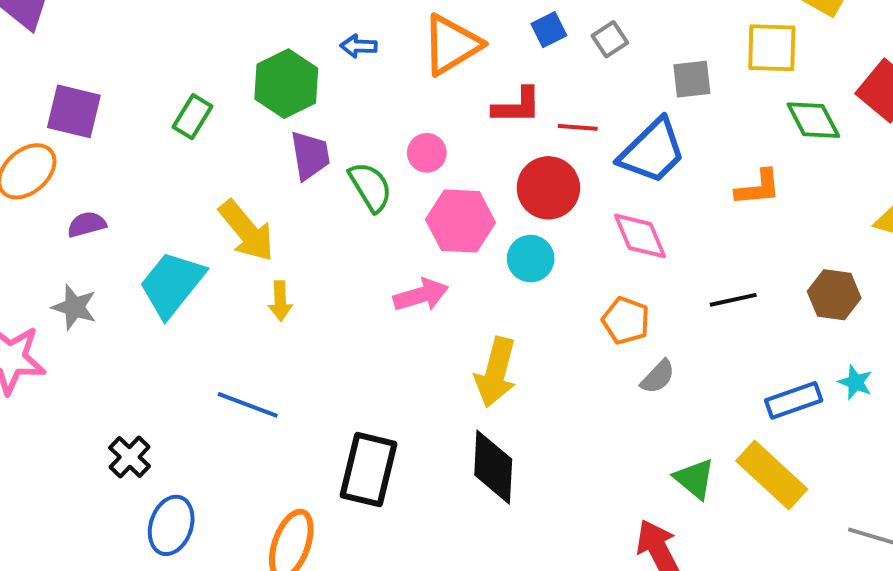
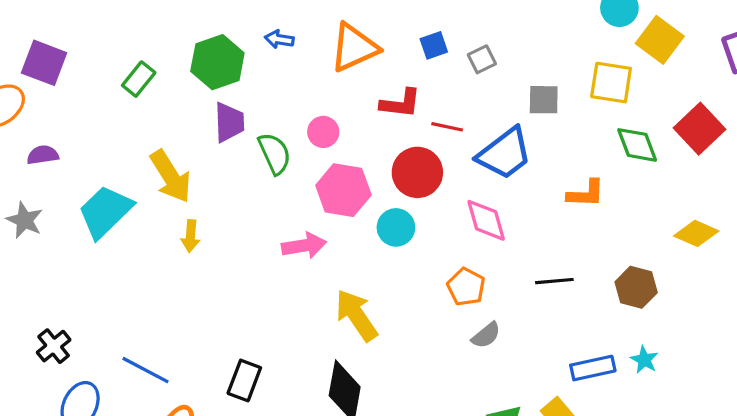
yellow arrow: (496, 372) -> (356, 315), turned 124
blue line: (248, 405) -> (145, 370), moved
black rectangle: (368, 470) -> (244, 380), size x0.7

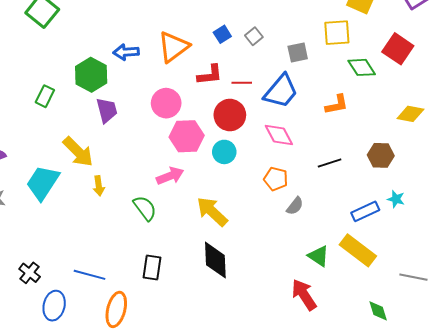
blue arrow: (279, 39) -> (126, 52), size x1.4
pink circle: (323, 132) -> (166, 103), size x1.5
green semicircle: (275, 154) -> (145, 208), moved

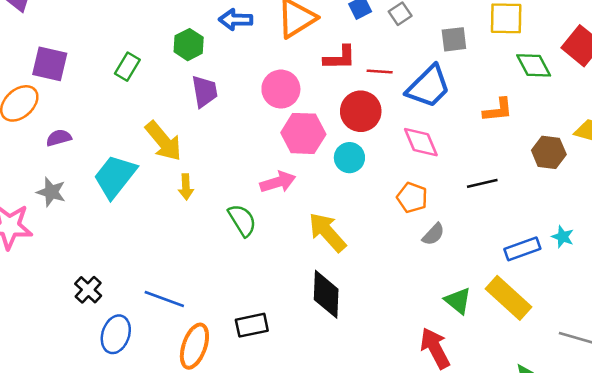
green hexagon: (91, 75) -> (189, 45), size x0.7
brown hexagon: (381, 155) -> (549, 152), moved
black rectangle: (152, 267) -> (252, 325), moved, turned 65

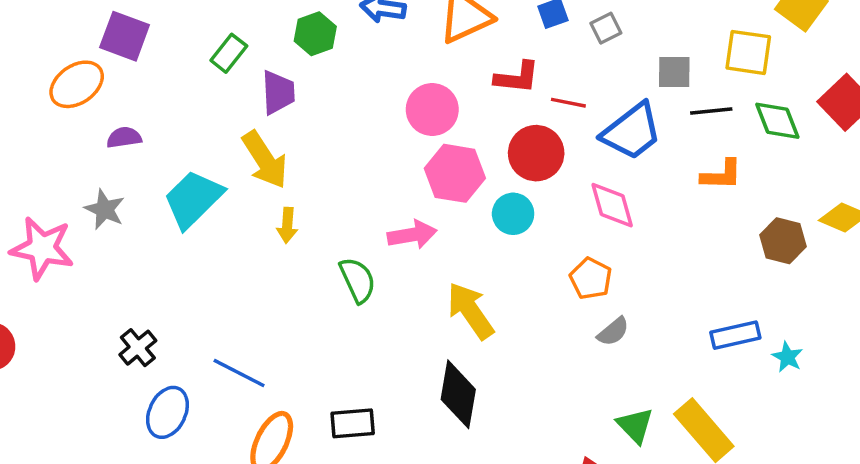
purple trapezoid: (205, 91) -> (278, 92), moved
black line: (482, 183) -> (711, 111), moved
blue rectangle: (522, 249) -> (735, 335), moved

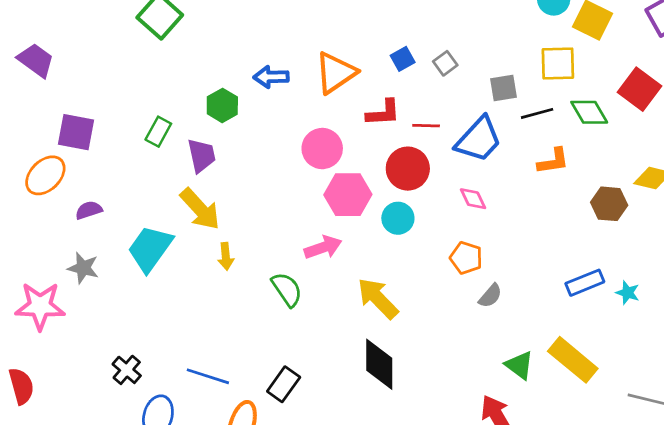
pink diamond: (612, 205) -> (473, 199), size x0.7
black rectangle: (353, 423) -> (284, 384), moved, turned -40

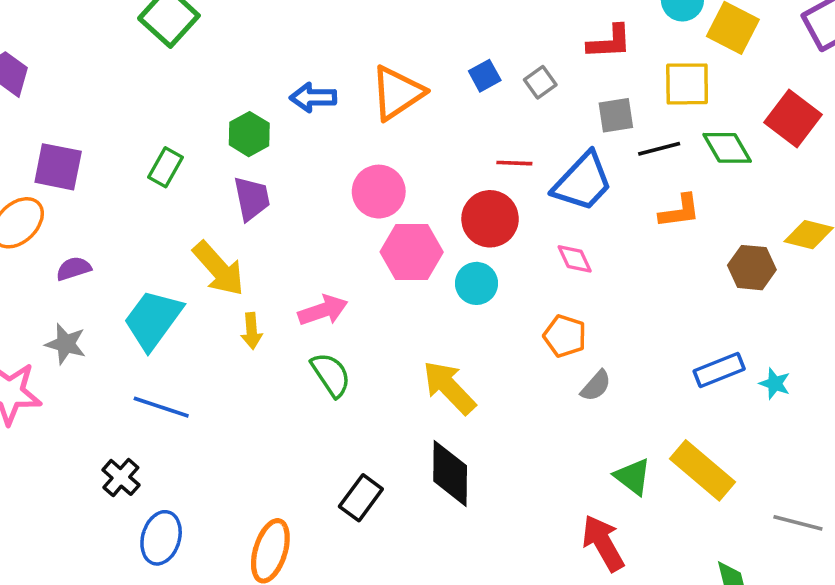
red L-shape: (383, 113) -> (610, 42), moved
purple trapezoid: (201, 155) -> (252, 198), moved
pink arrow: (323, 247) -> (323, 310), moved
blue line: (208, 376) -> (161, 407), moved
black rectangle: (284, 384) -> (361, 498), moved

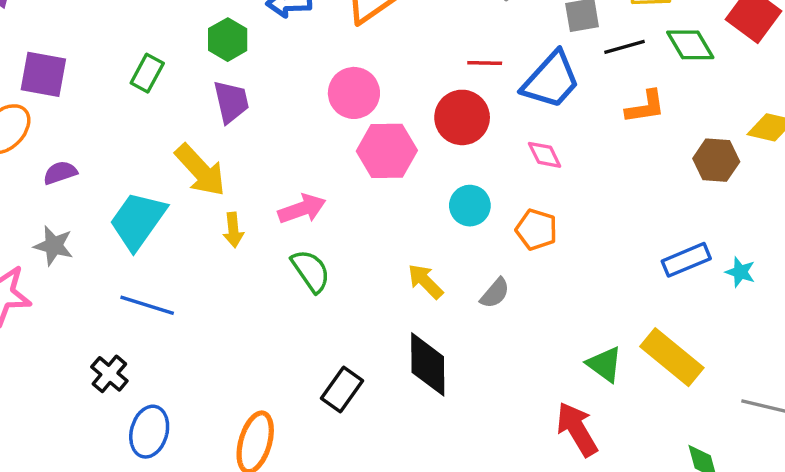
cyan circle: (476, 283) -> (470, 206), moved
gray semicircle: (596, 386) -> (495, 293), moved
yellow arrow: (449, 388) -> (425, 281), size x0.7

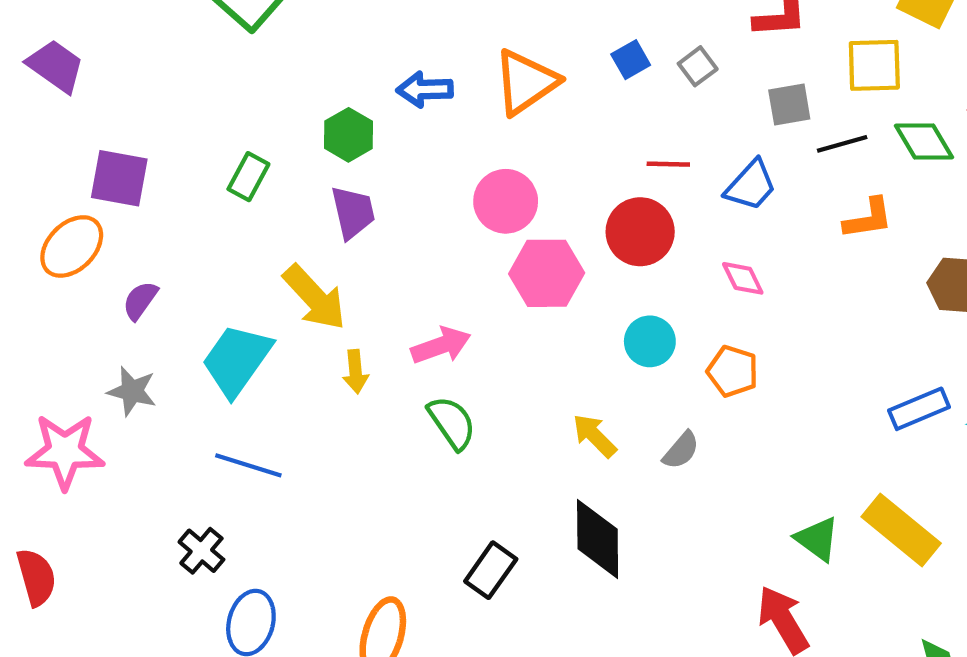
blue trapezoid: (551, 80) -> (751, 185), size x0.7
purple semicircle: (60, 173) -> (140, 300), turned -36

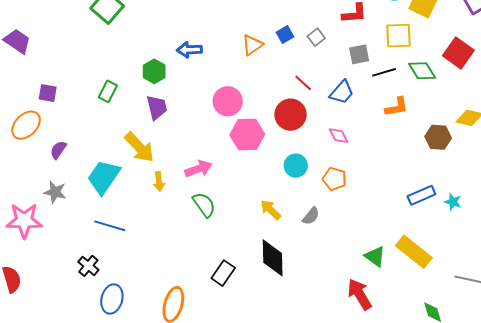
orange triangle: (526, 82) -> (252, 45), moved, size x0.7
red line: (668, 164) -> (303, 83), turned 42
purple square: (119, 178) -> (48, 93), size x0.7

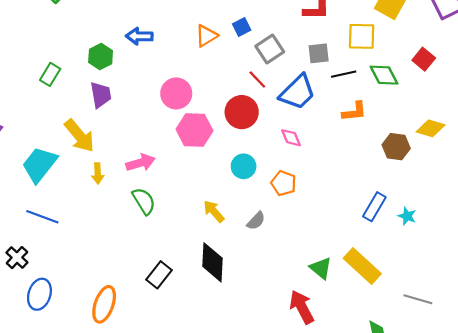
gray square: (316, 37) -> (270, 49), moved, size x1.5
red square: (458, 53) -> (424, 59), size x0.7
blue trapezoid: (342, 92) -> (297, 92), size x1.4
blue rectangle: (421, 195) -> (374, 207), turned -40

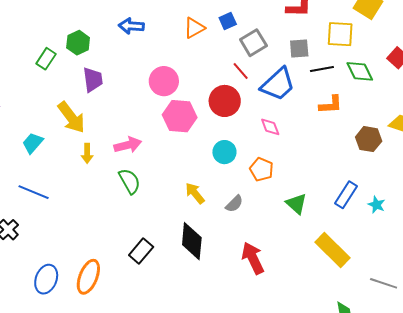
green hexagon: (101, 57) -> (78, 43), moved
cyan trapezoid: (39, 165) -> (33, 143), size x0.6
green triangle: (321, 268) -> (296, 204), moved
blue ellipse: (39, 294) -> (46, 279), moved
red arrow: (302, 307) -> (253, 258), moved

